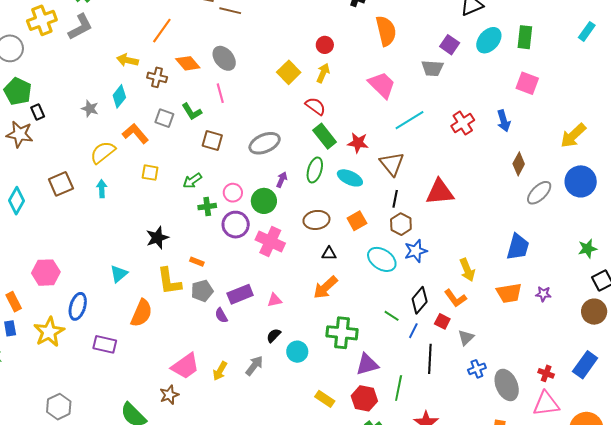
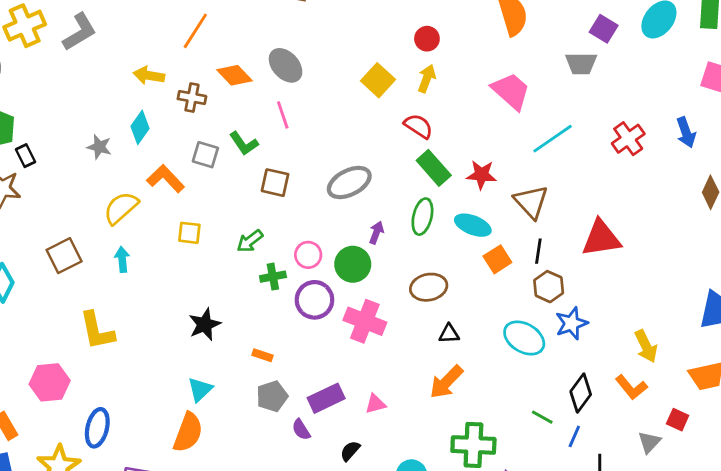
orange square: (357, 221) -> (497, 259), moved
cyan triangle: (119, 274) -> (200, 390), moved
yellow L-shape: (169, 281) -> (97, 331), moved
red square: (442, 321) -> (678, 420), moved
black semicircle: (274, 335) -> (350, 451), moved

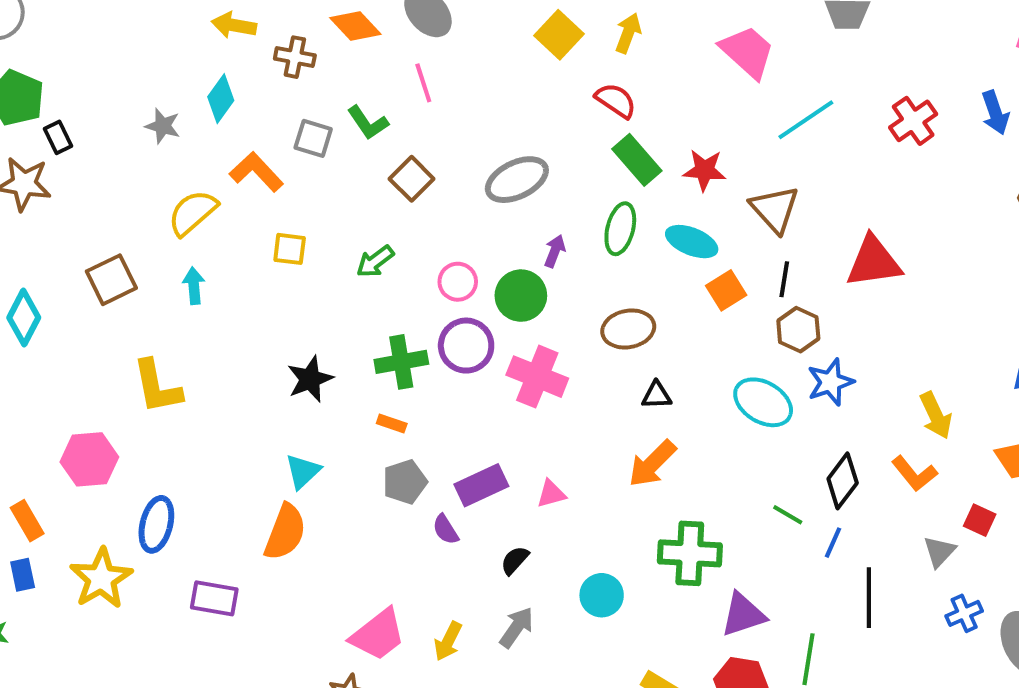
brown square: (275, 183) -> (412, 179), turned 32
green cross: (273, 277) -> (401, 362), moved, size x1.4

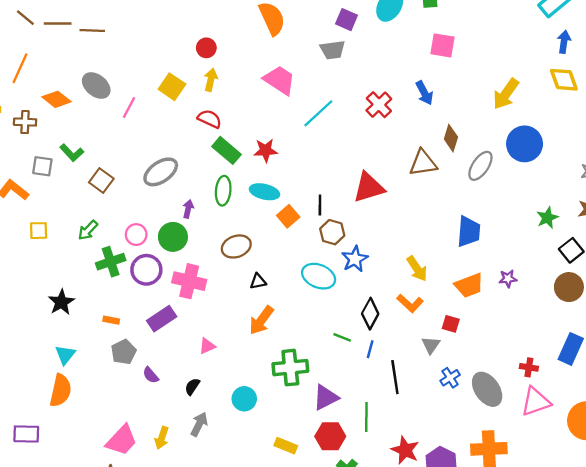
pink line: (423, 83) -> (129, 107), moved, turned 55
brown triangle: (775, 209) -> (423, 163), moved, turned -48
green cross: (401, 362) -> (111, 262), moved
purple rectangle: (481, 485) -> (162, 319), moved

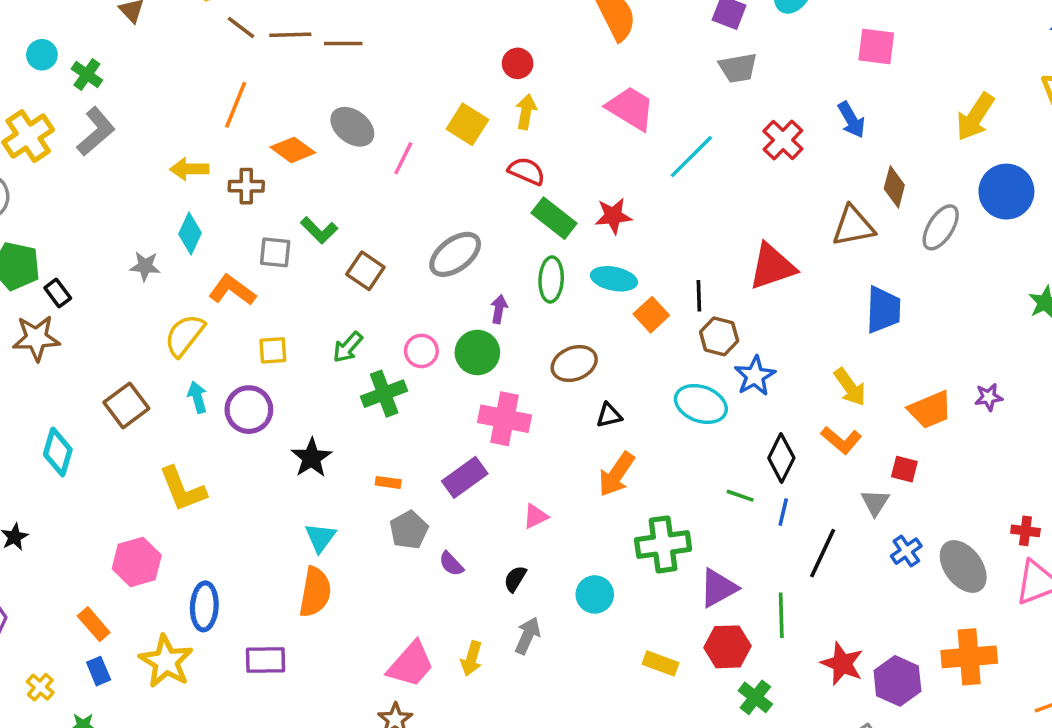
gray trapezoid: (333, 50) -> (738, 68), moved
blue trapezoid: (469, 232) -> (883, 310), moved
purple circle: (146, 270) -> (249, 410), moved
black line: (395, 377) -> (823, 553), turned 36

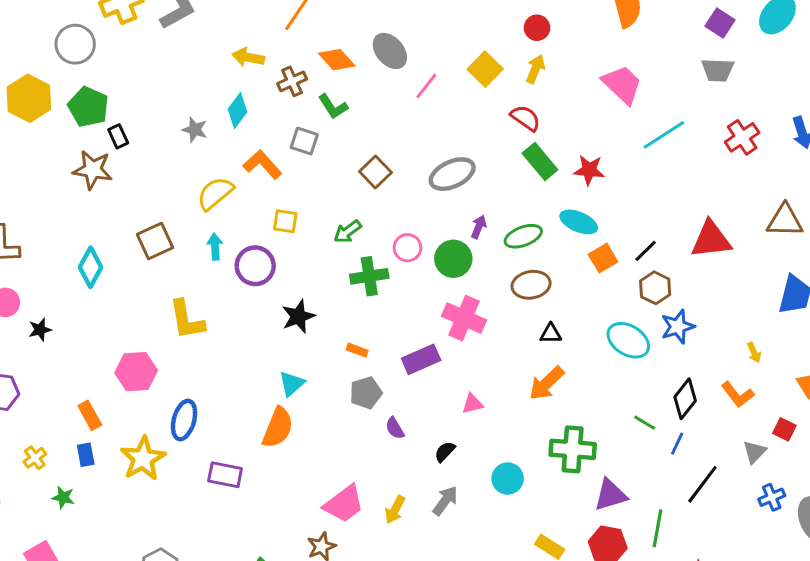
brown cross: (246, 186) -> (292, 81), turned -36
green L-shape: (319, 230) -> (333, 107), moved
green ellipse: (551, 279) -> (523, 236), moved, turned 54
black line: (699, 296) -> (646, 251), turned 35
yellow arrow: (850, 387) -> (754, 352), size x0.6

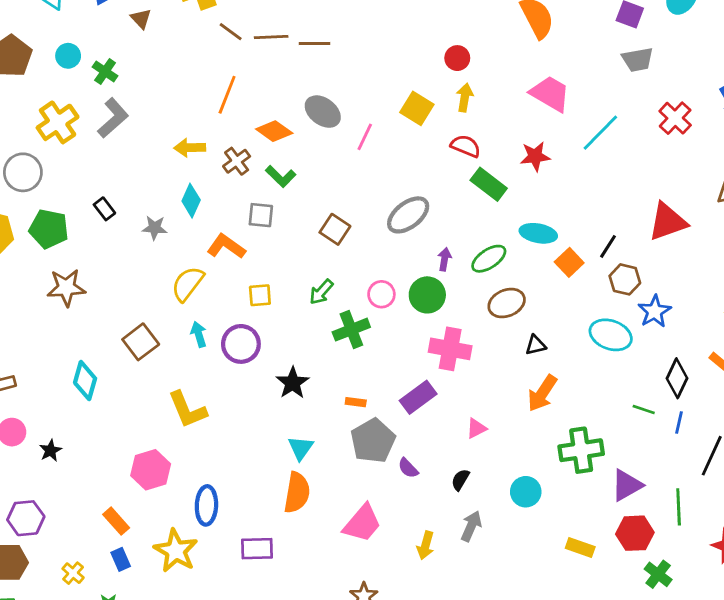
black rectangle: (118, 136) -> (104, 209), moved
red star: (589, 170) -> (535, 156), moved
gray pentagon: (366, 393) -> (373, 441), size x1.4
pink trapezoid: (344, 504) -> (362, 523), moved

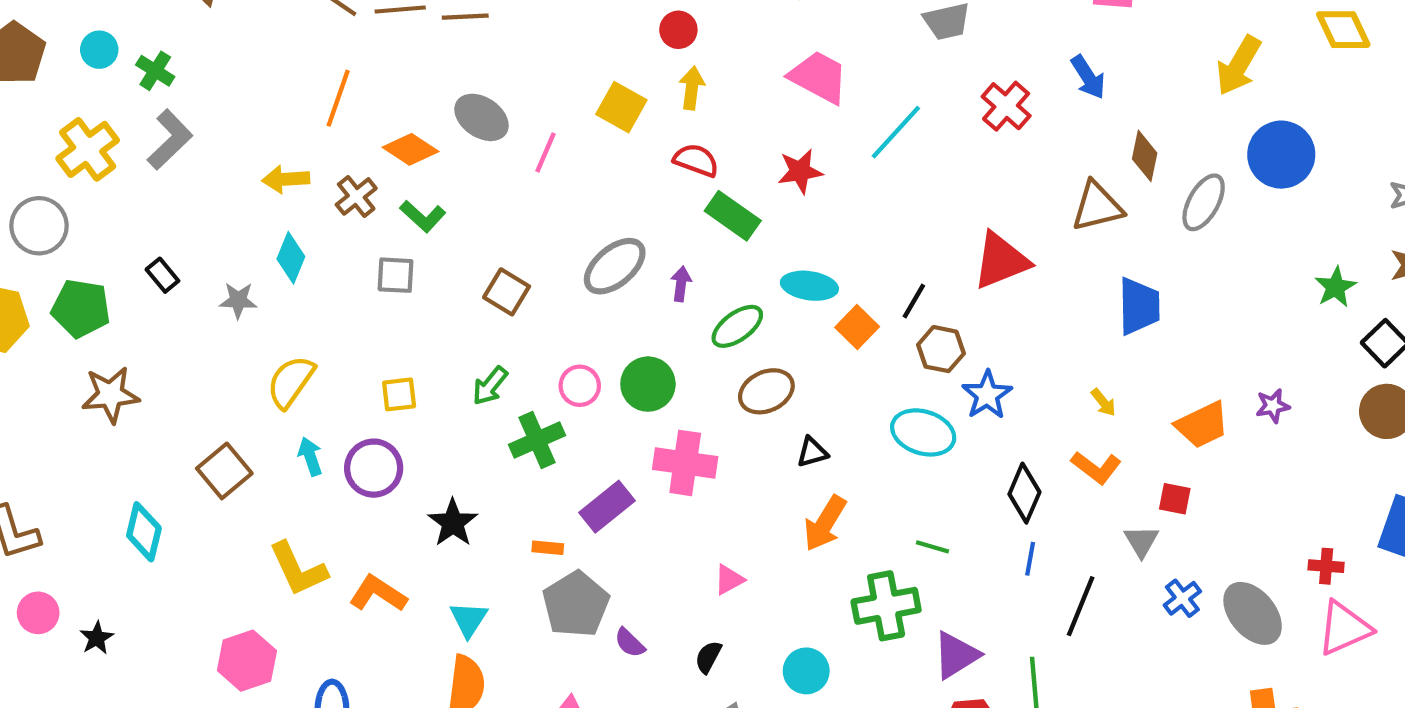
orange L-shape: (226, 246) -> (378, 594), moved
purple arrow: (445, 259) -> (681, 284), moved
purple rectangle: (418, 397) -> (607, 507), moved
green line: (644, 410) -> (932, 547), moved

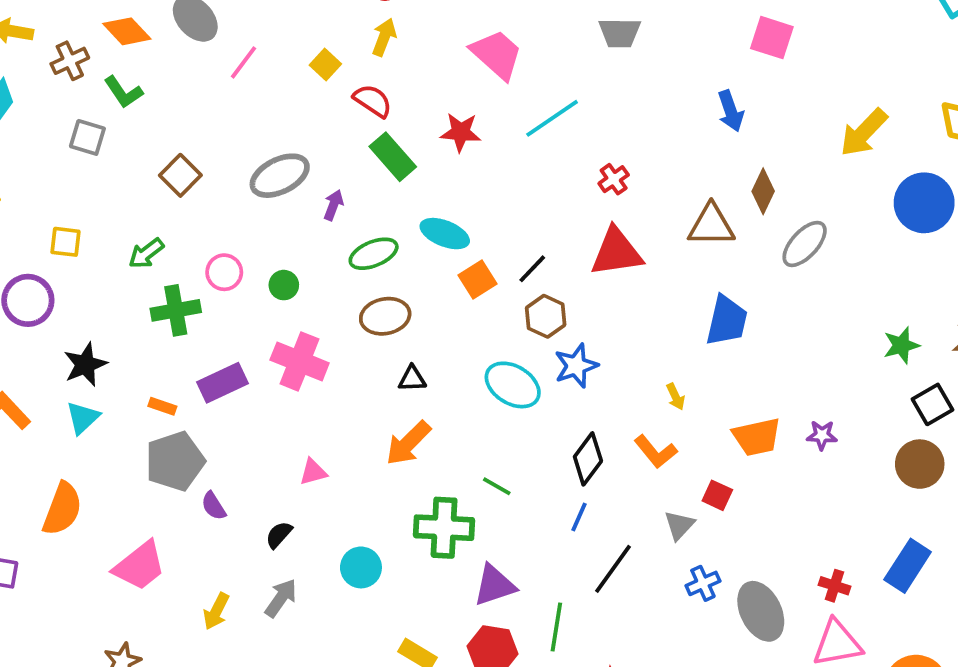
red cross: (1006, 106) -> (614, 179), moved, size x0.7
yellow square: (621, 107) -> (325, 65), moved, size x0.7
blue circle: (1281, 155) -> (924, 203), moved
green circle: (648, 384) -> (284, 285), size x0.6
cyan triangle: (469, 619) -> (83, 418), moved

